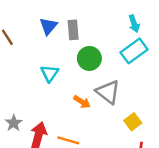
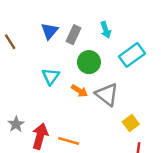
cyan arrow: (134, 24) -> (106, 30), moved
gray rectangle: (73, 30) -> (73, 35), turned 30
orange arrow: (82, 102) -> (79, 91), moved

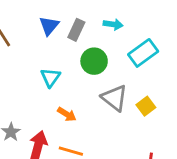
cyan arrow: (106, 30) -> (113, 24), turned -63
orange arrow: (79, 91) -> (67, 114), moved
yellow square: (131, 123) -> (146, 106), moved

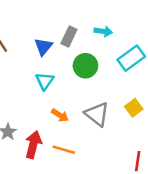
blue triangle: (49, 26) -> (43, 47), moved
gray triangle: (115, 98) -> (97, 114), moved

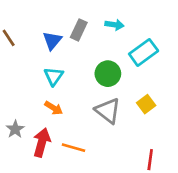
green circle: (85, 66) -> (108, 74), moved
orange arrow: (60, 115) -> (54, 108), moved

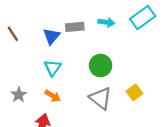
gray rectangle: (79, 30) -> (75, 27), turned 60
cyan rectangle: (144, 52) -> (143, 18), moved
gray star: (15, 129) -> (19, 95), moved

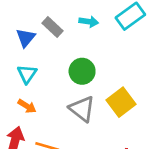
gray rectangle: (75, 27) -> (52, 27), turned 48
yellow square: (134, 92) -> (121, 102), size x1.5

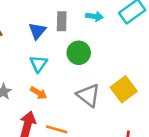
gray rectangle: (52, 27) -> (62, 21), turned 48
green circle: (82, 71) -> (79, 53), moved

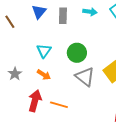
blue triangle: (37, 31) -> (39, 12), moved
green circle: (79, 53) -> (77, 53), moved

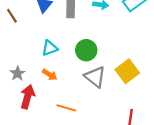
cyan triangle: (44, 51) -> (50, 48), turned 35
red arrow: (35, 101) -> (27, 97), moved

